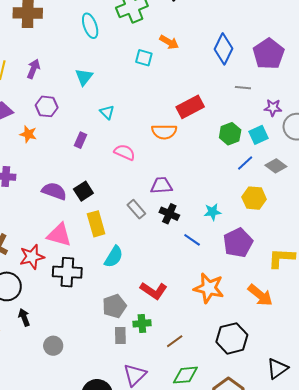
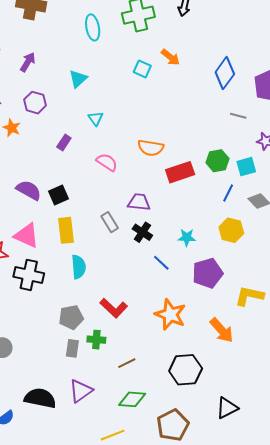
red rectangle: (190, 107) -> (180, 172), moved
blue line: (245, 163) -> (228, 193), turned -30
cyan semicircle: (114, 257) -> (79, 267), turned -45

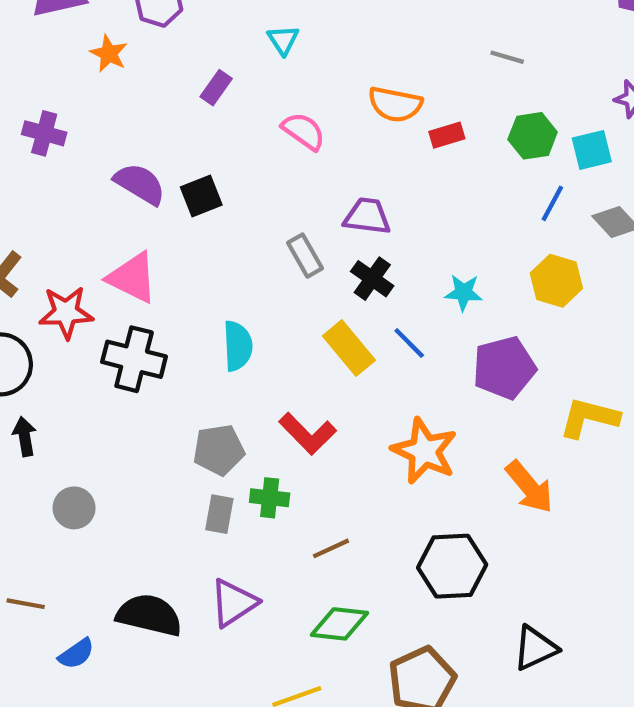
gray line: (238, 116) -> (507, 57), moved
red rectangle: (180, 172) -> (447, 135), moved, size x0.6
yellow rectangle: (66, 230) -> (349, 348), moved, turned -35

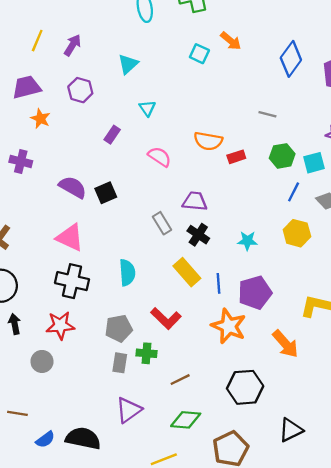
orange star: (109, 54) -> (40, 119), moved
red star: (66, 312) -> (60, 325), moved
blue line: (409, 343) -> (219, 283), moved, turned 42
purple pentagon: (504, 368) -> (255, 293), moved
black semicircle: (149, 615) -> (83, 438), moved

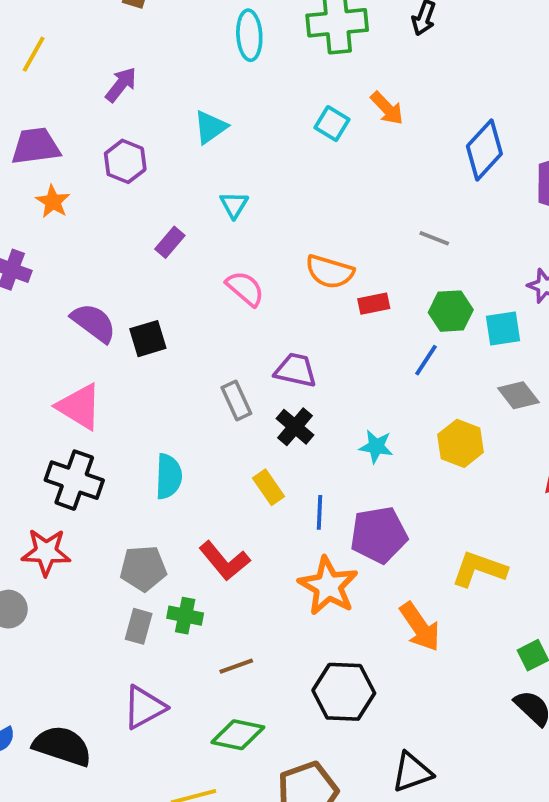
yellow line: (37, 41) -> (34, 54), moved
blue line: (294, 192) -> (426, 360), moved
yellow rectangle: (187, 272) -> (269, 487), size x0.7

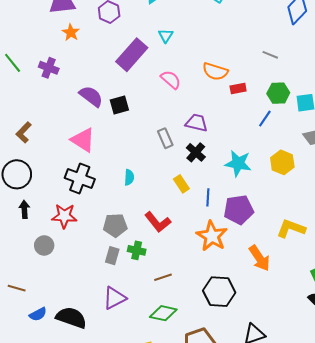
purple rectangle: (170, 242) -> (132, 55), size x2.0
cyan star: (376, 447) -> (238, 163), size x1.5
cyan semicircle: (169, 476) -> (129, 177), size x0.7

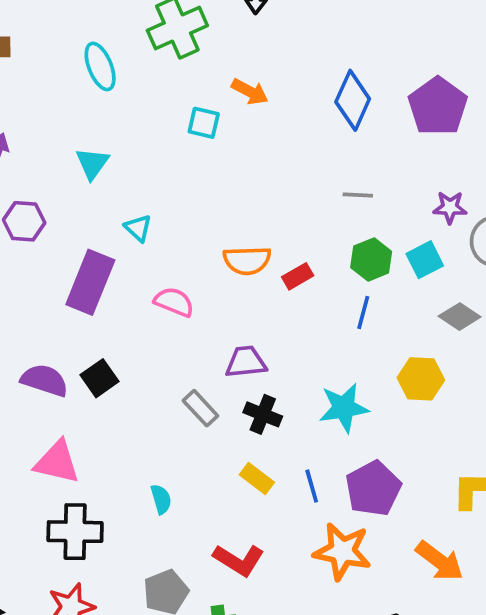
gray line: (270, 55) -> (358, 195), moved

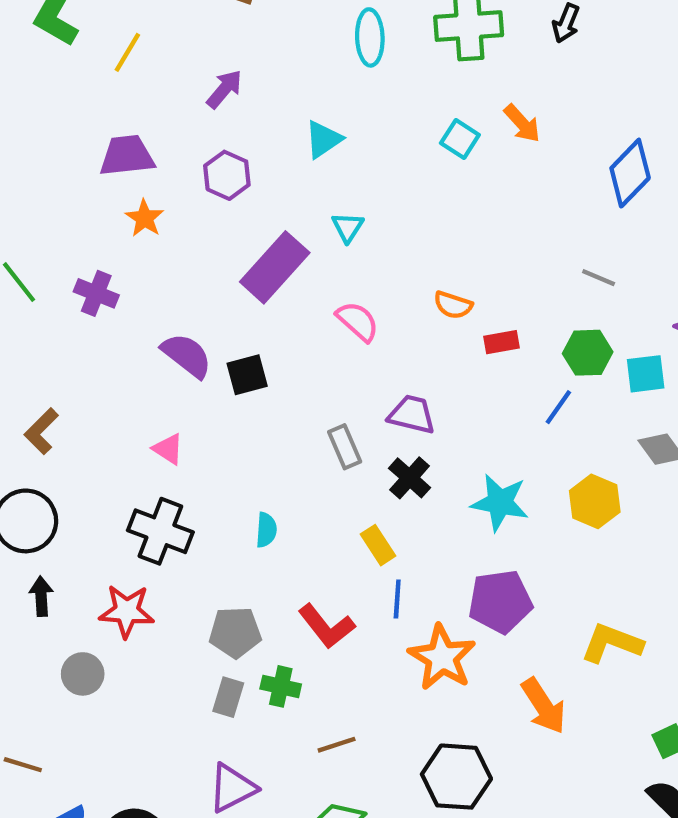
orange semicircle: (247, 260) -> (453, 305), size x0.7
pink triangle: (57, 462) -> (168, 449), size x0.6
blue line: (312, 486) -> (397, 599), moved

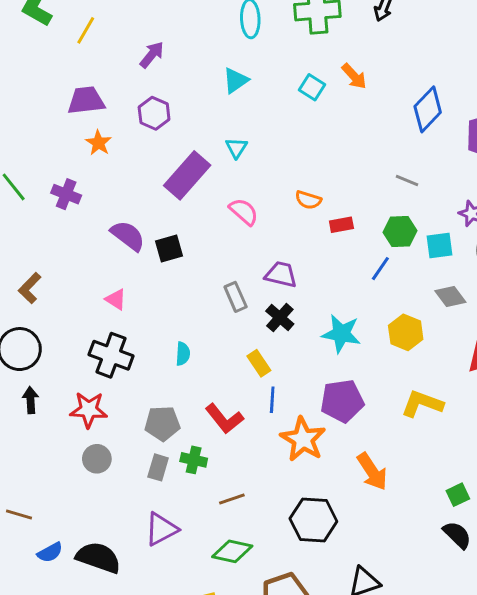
cyan triangle: (323, 139) -> (236, 81), moved
yellow L-shape: (612, 643) -> (422, 404), moved
gray circle: (83, 674) -> (97, 459), moved

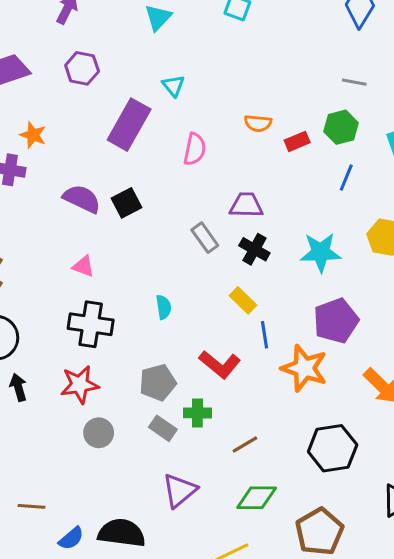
orange star: (98, 143) -> (33, 135), moved
pink semicircle: (244, 212) -> (195, 149), turned 72
green hexagon: (400, 232) -> (341, 127), moved
gray rectangle: (158, 467) -> (163, 428), turned -60

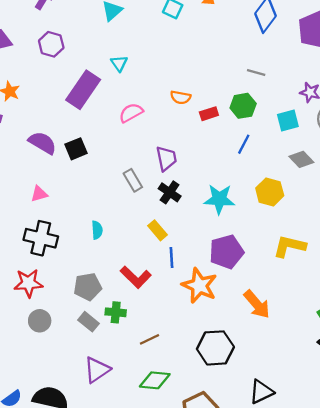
pink semicircle: (195, 149) -> (131, 113), turned -135
purple trapezoid: (246, 205) -> (166, 158), turned 72
pink triangle: (83, 266) -> (39, 194), turned -42

